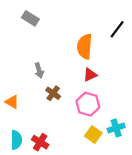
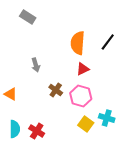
black line: (117, 29) -> (108, 42), moved
brown cross: (53, 93) -> (56, 90), moved
cyan cross: (116, 128) -> (107, 118), turned 35

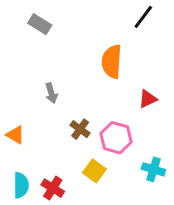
black line: (108, 42) -> (143, 17), moved
red triangle: (83, 69) -> (148, 99), moved
yellow square: (86, 124) -> (94, 171), moved

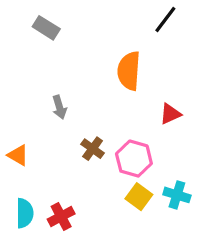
yellow square: (94, 171) -> (139, 197), moved
red cross: (53, 188) -> (61, 216), turned 30

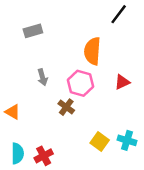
gray rectangle: (46, 28) -> (33, 31), moved, turned -48
pink hexagon: (134, 159) -> (81, 83), moved

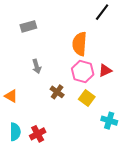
pink hexagon: (81, 83) -> (83, 71), moved
yellow square: (100, 142) -> (87, 98), moved

